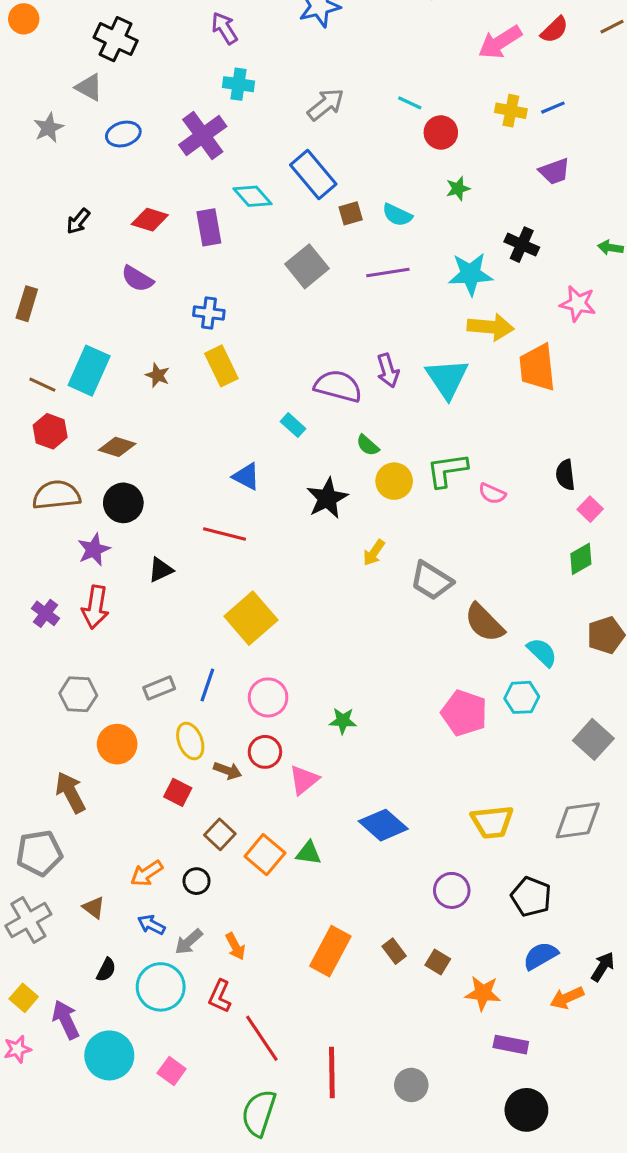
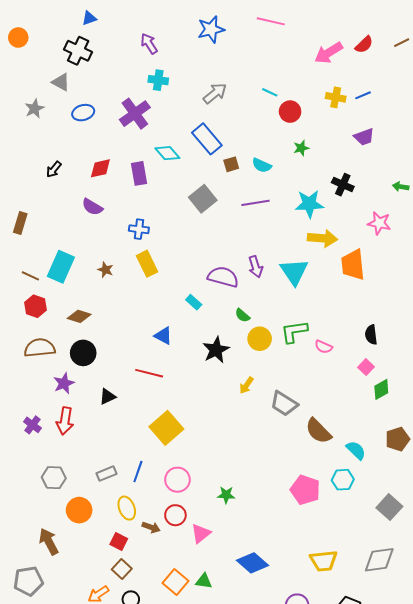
red diamond: (150, 220) -> (100, 168), turned -30
pink square: (590, 509) -> (366, 367), moved
brown square: (220, 834) -> (122, 569), moved

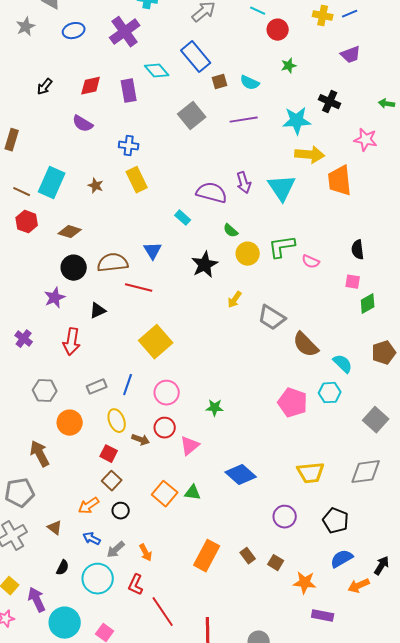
blue triangle: (163, 336) -> (153, 251), turned 30
brown semicircle: (40, 348) -> (113, 263), moved
pink square: (366, 367) -> (353, 282), turned -35
red arrow: (65, 421) -> (72, 342), moved

